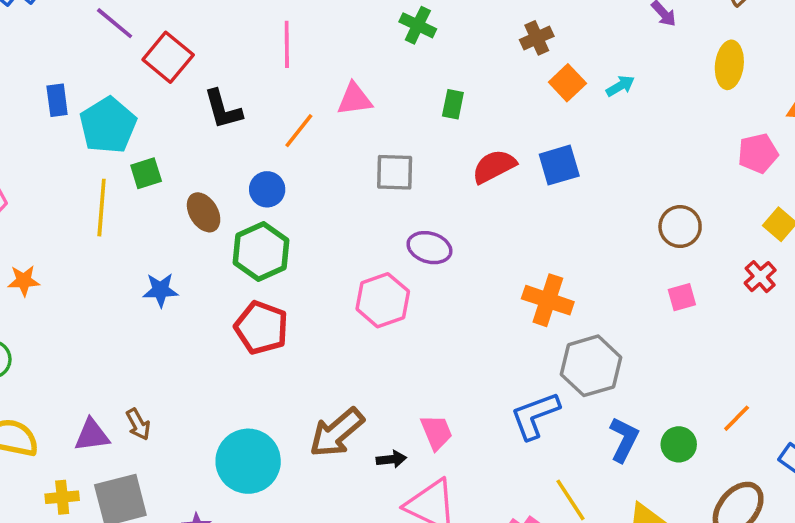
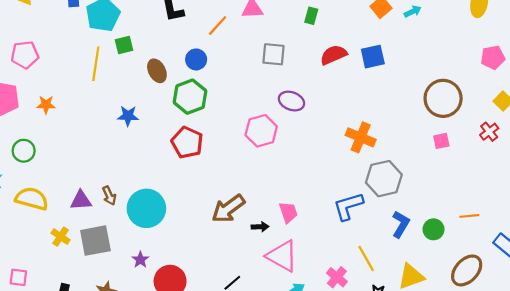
brown circle: (680, 227) -> (443, 98), size x1.5
orange line: (737, 418) -> (469, 216), turned 36
cyan circle: (248, 461) -> (146, 208), moved
yellow cross: (62, 497) -> (61, 237), turned 36

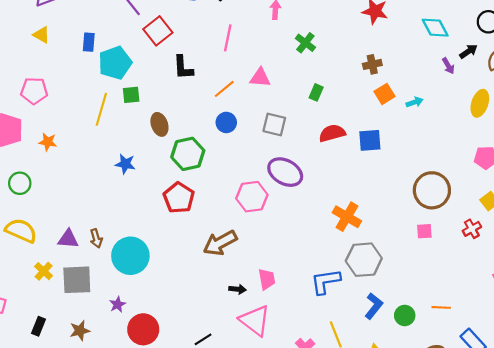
blue circle: (196, 59) -> (226, 122), moved
purple ellipse: (291, 101) -> (285, 172), size x1.4
brown arrow: (228, 209) -> (220, 243), moved

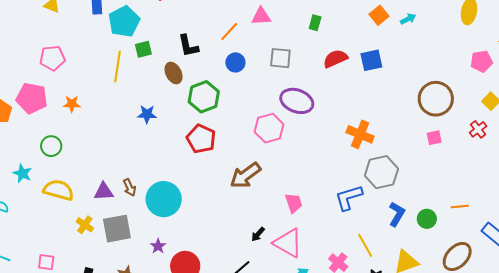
black L-shape: (183, 67) -> (188, 46), moved
black arrow: (238, 289) -> (258, 234), moved, turned 133

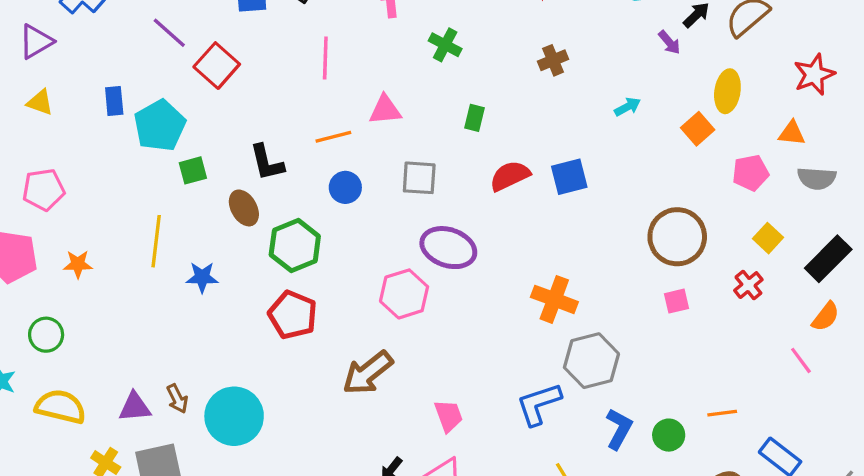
orange square: (379, 15) -> (698, 129), moved
orange line: (229, 32) -> (333, 137), turned 35
yellow line: (117, 66) -> (156, 241), moved

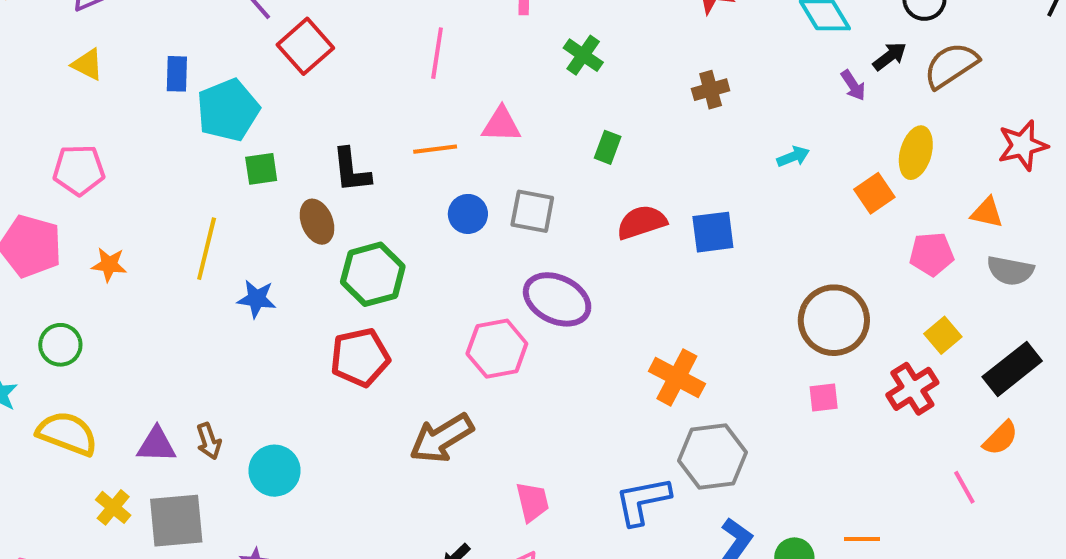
blue circle: (345, 187) -> (468, 214), moved
red cross: (748, 285) -> (912, 389), size x1.4
red pentagon: (293, 315) -> (360, 357), turned 30
cyan circle: (234, 416) -> (274, 471), size x0.7

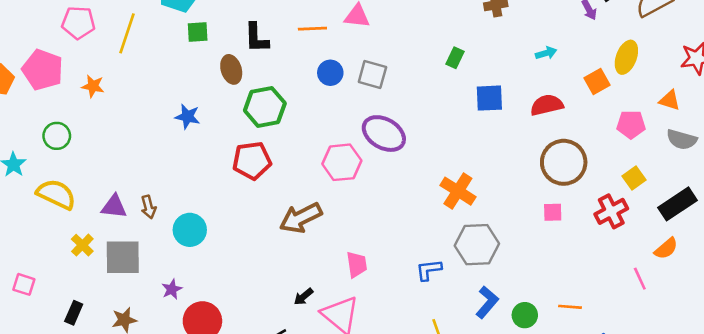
green rectangle: (608, 147) -> (455, 58), moved
red semicircle: (642, 222) -> (547, 105), moved
yellow line: (207, 249) -> (127, 33), moved
blue L-shape: (643, 501) -> (429, 270), size x0.7

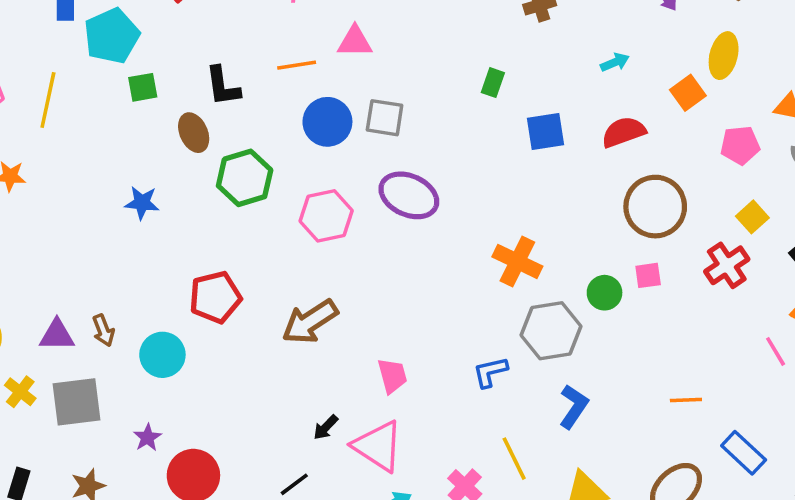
blue circle: (330, 73) -> (327, 122), size x1.4
red pentagon: (252, 161) -> (215, 297), moved
pink hexagon: (342, 162) -> (326, 216), moved
green circle: (525, 315) -> (605, 293), moved

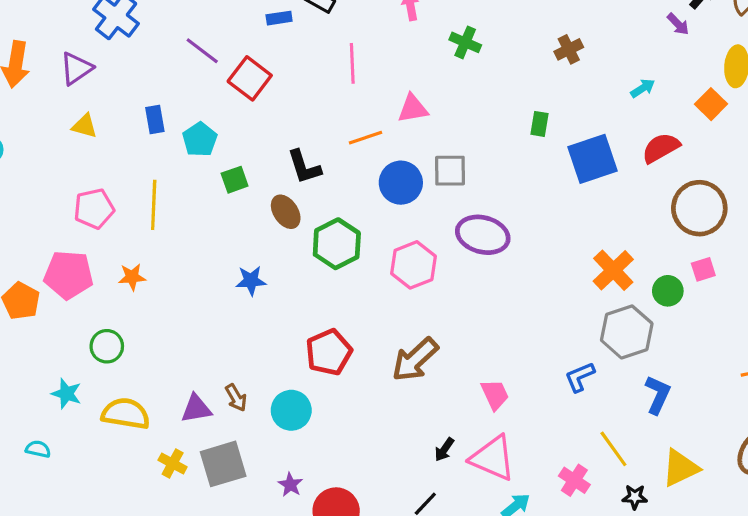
cyan pentagon: (112, 36) -> (200, 139), size x0.7
blue square: (545, 131) -> (592, 159), size x1.4
orange cross: (517, 261) -> (613, 270), moved, turned 30

